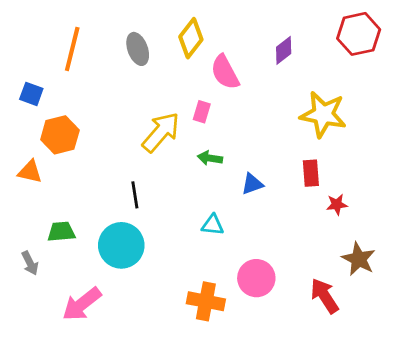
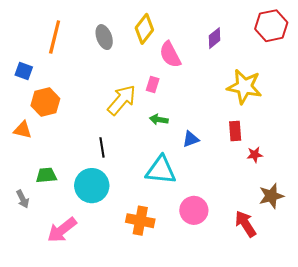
cyan triangle: (213, 225) -> (161, 170), size x1.8
brown star: (359, 259) -> (271, 196), turned 30
orange cross: (206, 301) -> (140, 221), moved

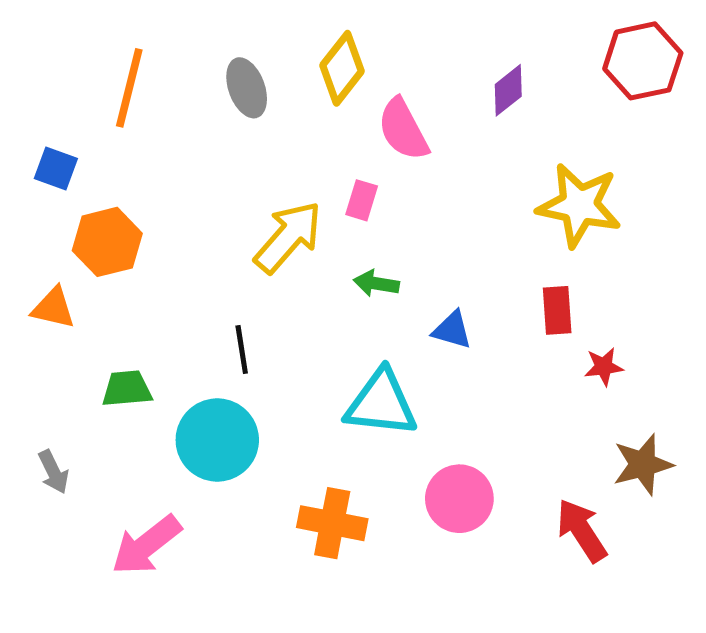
blue triangle: (191, 139) -> (452, 330), turned 36
green trapezoid: (46, 175) -> (127, 389), moved

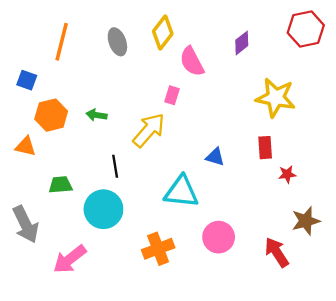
yellow arrow: (288, 237) -> (149, 130), moved
green arrow: (376, 283) -> (96, 115), moved
gray arrow: (53, 472) -> (26, 224), size x1.8
orange cross: (332, 523) -> (158, 249), turned -32

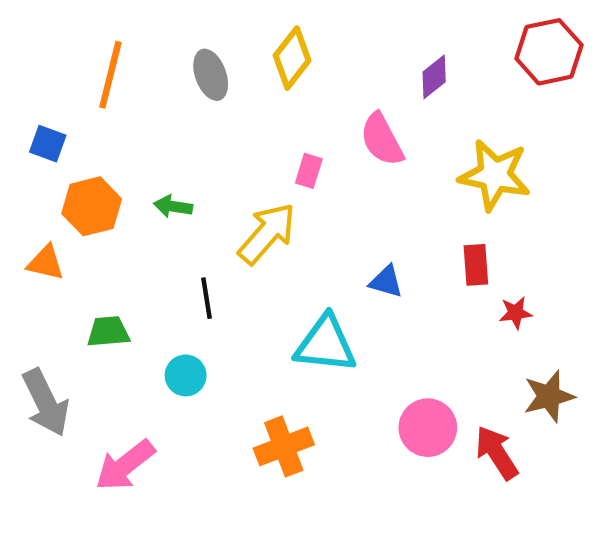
pink semicircle: (192, 62) -> (382, 139), moved
cyan circle: (103, 209) -> (186, 375), size x0.6
pink circle: (219, 237) -> (428, 428), moved

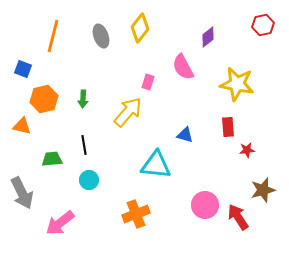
red hexagon: (549, 52) -> (263, 25), size x0.7
green arrow: (173, 206) -> (83, 99), turned -96
black line: (206, 298) -> (84, 145), moved

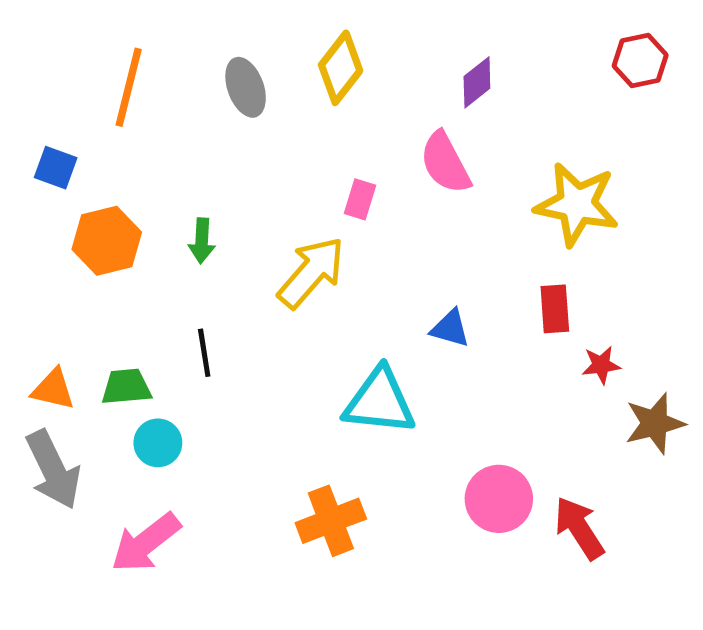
purple diamond: (208, 37) -> (477, 82), moved
orange triangle: (22, 126) -> (53, 389), moved
cyan circle: (89, 180) -> (158, 443), moved
brown star: (263, 190) -> (655, 423), moved

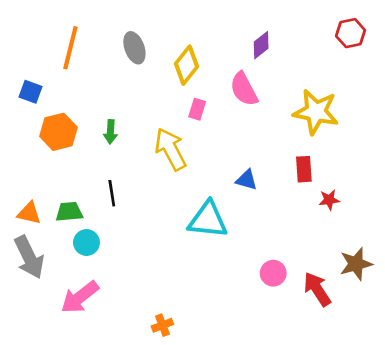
yellow diamond: (341, 68) -> (186, 65), moved
yellow arrow: (311, 272) -> (170, 149), turned -69
brown star: (655, 423) -> (356, 264), moved
pink circle: (499, 499) -> (273, 273), size x0.7
orange cross: (331, 521) -> (162, 325), moved, size x0.6

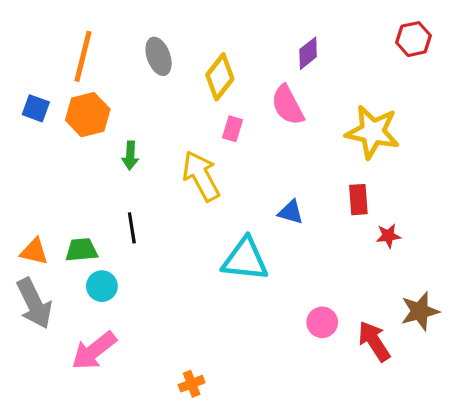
orange hexagon: (58, 132) -> (88, 115), moved

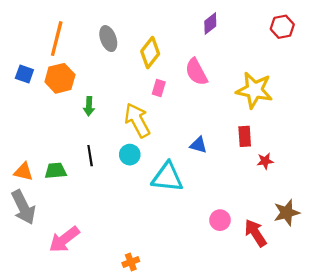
purple diamond: (308, 53) -> (210, 24), moved
cyan circle: (102, 286) -> (130, 155), moved

